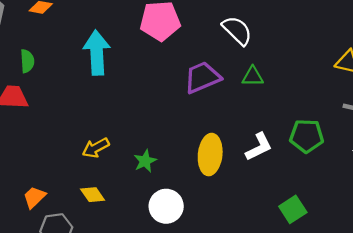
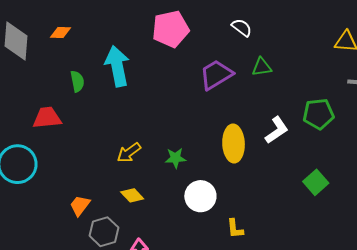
white semicircle: (237, 31) -> (242, 28), size x0.7
green semicircle: (27, 61) -> (77, 81), moved
green star: (145, 161) -> (175, 158), turned 30

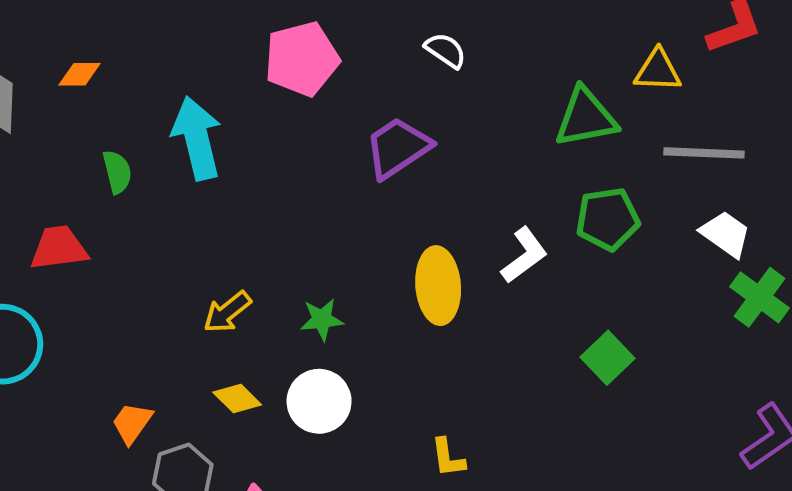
green triangle: (262, 67) -> (586, 118), moved, size x1.6
white circle: (200, 196) -> (319, 401), moved

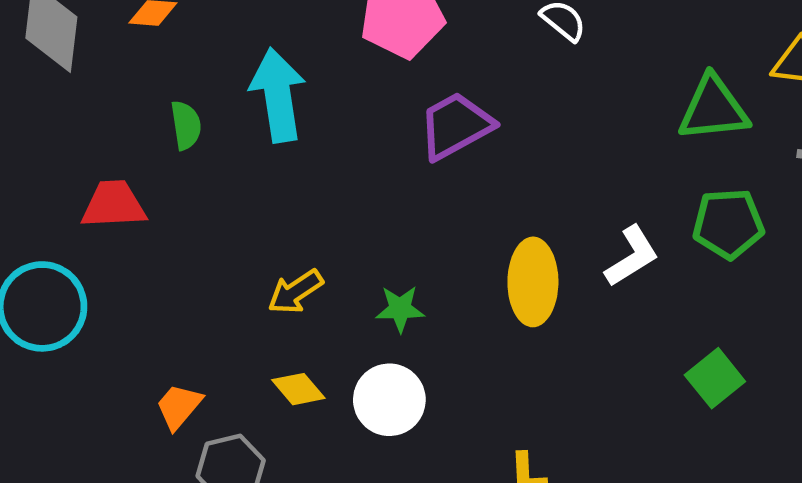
purple trapezoid: (398, 148) -> (456, 126), moved

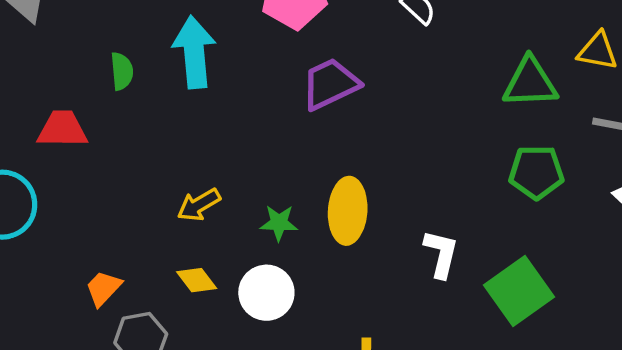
white L-shape: (632, 256) -> (441, 254), moved, turned -48
yellow ellipse: (533, 282) -> (348, 211), moved
green square: (715, 378) -> (519, 291), size x1.5

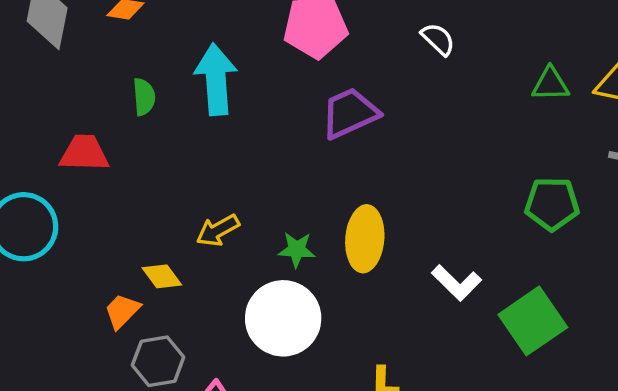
green triangle: (530, 83) -> (550, 84), moved, size x0.7
white L-shape: (441, 254) -> (456, 283), turned 120
yellow diamond: (197, 280) -> (162, 276), moved
white circle: (266, 293) -> (283, 318), size x1.4

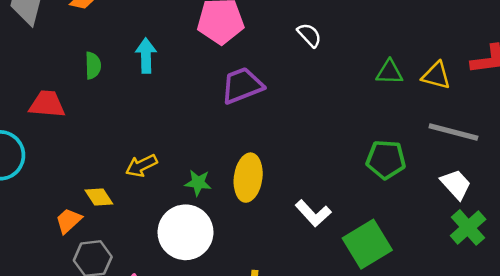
cyan arrow: (216, 79) -> (146, 56), size x0.7

